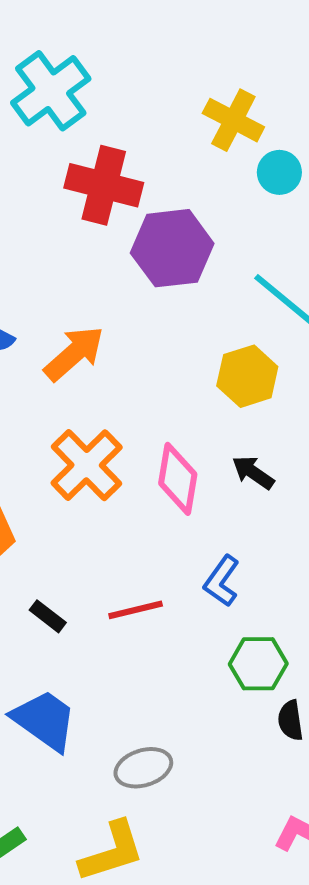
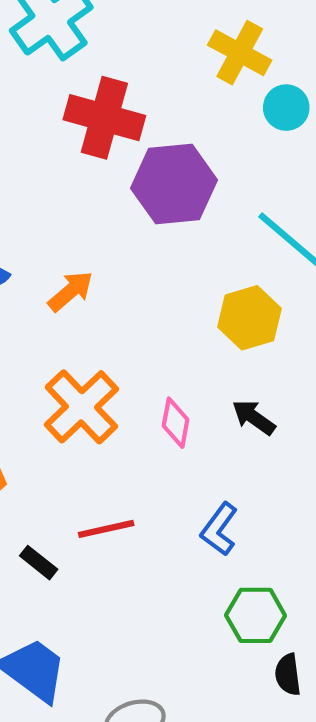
orange arrow: (74, 354) -> (71, 291), size x0.7
pink diamond: (178, 479) -> (176, 423), size x0.7
red line: (136, 610) -> (106, 529), moved

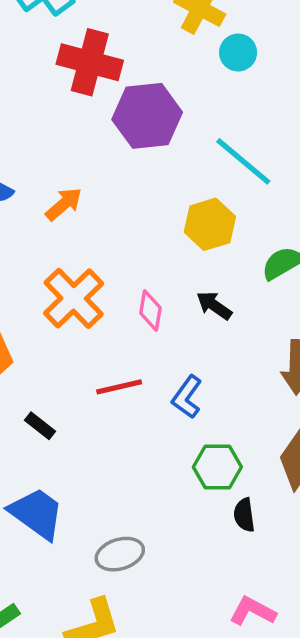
red line: (106, 529) -> (119, 387), moved

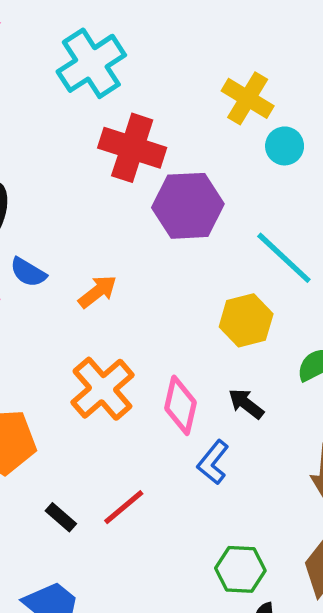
pink diamond: (150, 310) -> (181, 405), size x1.4
red line: (119, 387) -> (124, 507), moved, turned -30
blue L-shape: (187, 397) -> (213, 462), moved

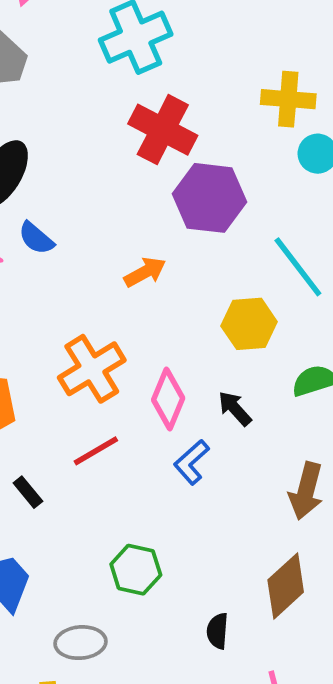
yellow cross: (248, 98) -> (288, 99), turned -36
orange arrow: (98, 292) -> (145, 272), moved
red line: (124, 507) -> (96, 451), moved
green hexagon: (240, 569) -> (136, 570), moved

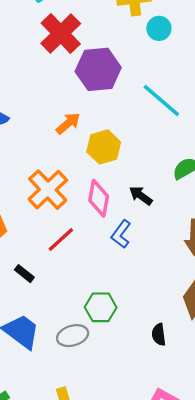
red cross: (163, 130) -> (61, 33), turned 30
yellow hexagon: (249, 324) -> (104, 147), moved
gray ellipse: (80, 643) -> (73, 336), moved

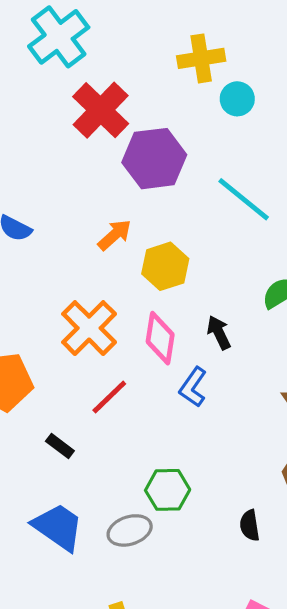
black arrow: (141, 196) -> (219, 333), turned 30

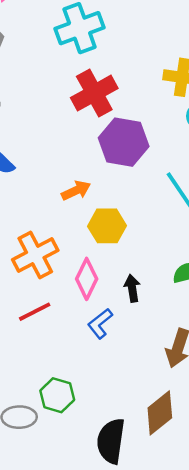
black semicircle: (250, 525) -> (111, 441), size x1.8

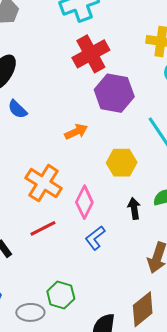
yellow hexagon: (107, 226) -> (122, 163), moved
orange cross: (35, 255) -> (44, 183), turned -30
black arrow: (132, 288) -> (134, 208), moved

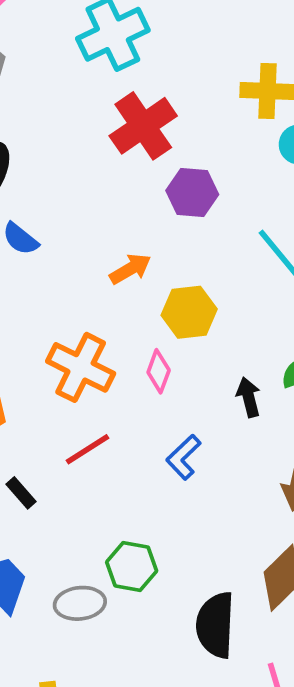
purple hexagon: (114, 93) -> (192, 192), size x0.7
yellow hexagon: (122, 163) -> (189, 312), moved
pink diamond: (84, 202) -> (159, 371), moved, size x0.7

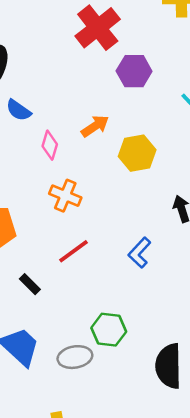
orange cross: (81, 367) -> (65, 196), size x0.7
pink diamond: (159, 371) -> (50, 145), moved

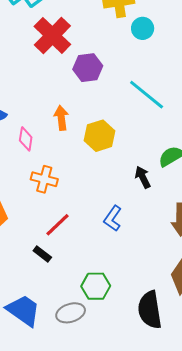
orange arrow: (95, 126) -> (61, 118), turned -55
black rectangle: (30, 284) -> (42, 254), moved

